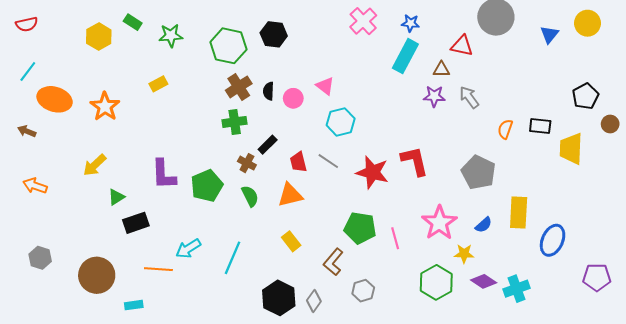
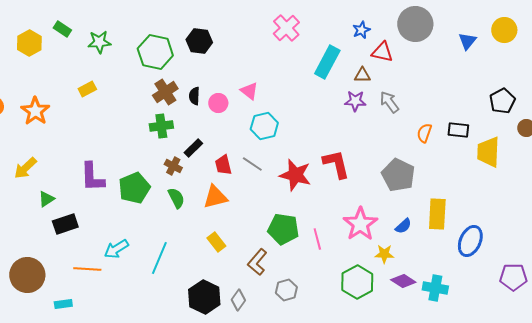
blue star: (411, 23) -> (361, 30), moved, turned -30
cyan cross: (517, 289) -> (435, 288), turned 30

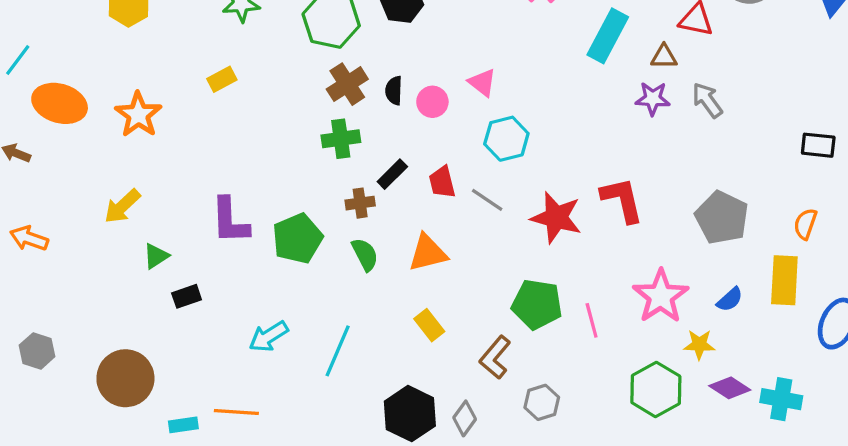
orange semicircle: (424, 133) -> (805, 224), moved
red trapezoid: (223, 165) -> (442, 182), moved
brown cross: (173, 166) -> (360, 203), turned -36
black rectangle: (65, 224) -> (187, 296), size x0.7
orange line: (87, 269) -> (236, 412), moved

